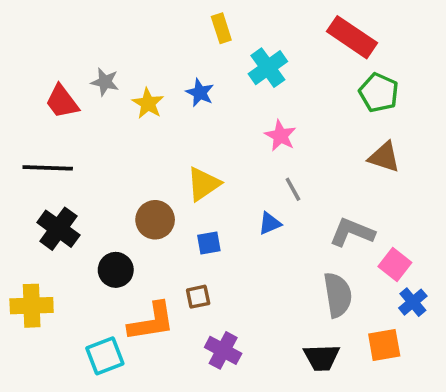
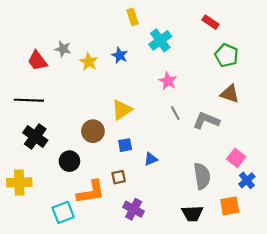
red rectangle: (352, 37) -> (210, 22), size x0.6
blue triangle: (270, 223) -> (151, 159), moved
gray L-shape: (352, 232) -> (206, 120), moved

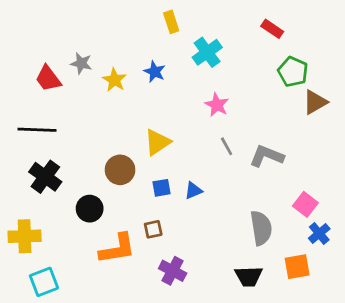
brown triangle: (230, 94) -> (315, 102), moved, turned -48
blue triangle: (151, 159) -> (193, 191), moved
cyan square: (63, 212) -> (44, 282), moved

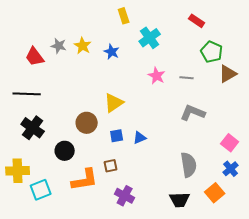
yellow star: (114, 80) -> (83, 46), moved
gray line: (227, 146) -> (187, 78), moved, turned -56
pink square: (305, 204) -> (230, 143), moved
orange square: (297, 267) -> (215, 193), turned -30
cyan square: (44, 282) -> (41, 190), moved

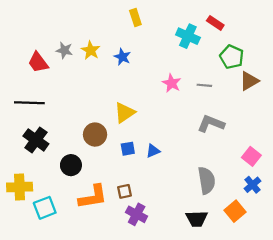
cyan cross: (150, 38) -> (188, 36), moved, turned -30
brown square: (111, 166) -> (125, 191), moved

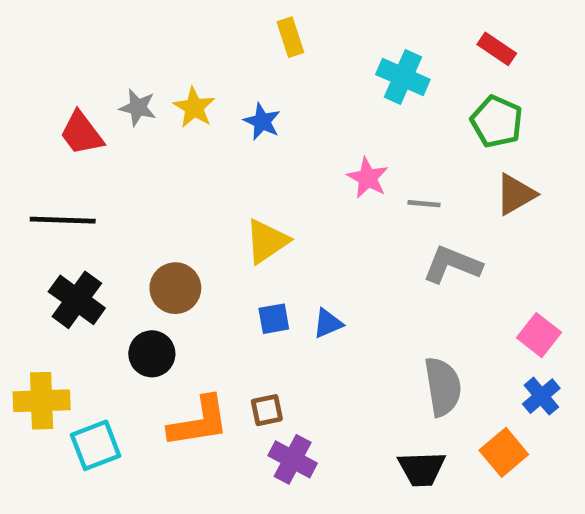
red rectangle: (215, 23) -> (497, 49), moved
brown triangle: (249, 81) -> (516, 194), moved
gray line: (204, 85) -> (424, 204), moved
brown circle: (95, 135) -> (175, 288), moved

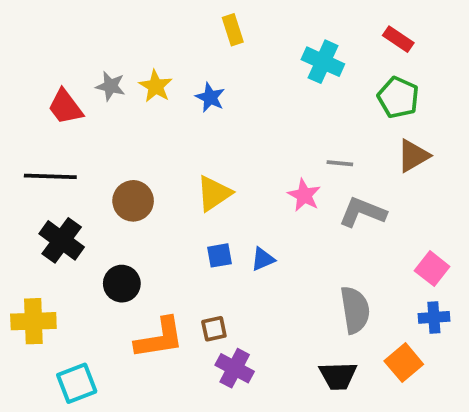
pink star: (368, 178) -> (304, 195), moved
brown circle: (175, 288) -> (133, 201), moved
blue cross: (541, 396) -> (434, 317), turned 36
cyan square: (96, 445) -> (77, 383), moved

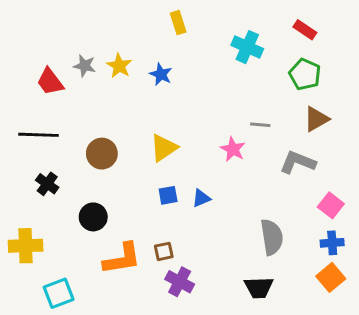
gray L-shape: (362, 212) -> (298, 162), moved
black cross: (62, 240) -> (47, 184), size x0.7
orange square: (404, 363) -> (331, 277), moved

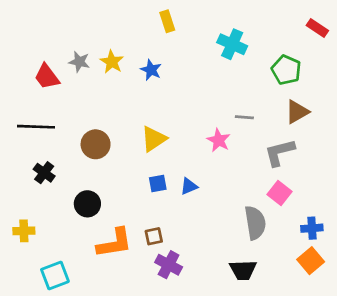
red rectangle: (305, 30) -> (317, 28), moved
gray L-shape: (298, 162) -> (279, 152), turned -36
pink square: (331, 205) -> (279, 193), moved
yellow cross: (26, 246) -> (24, 231), size x0.7

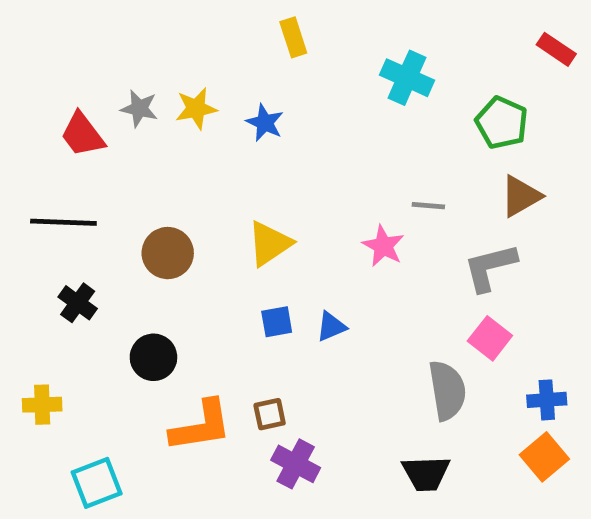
yellow star: (112, 62) -> (196, 108), turned 30

